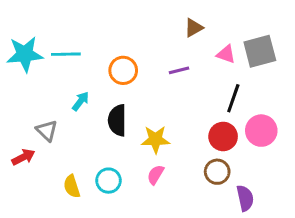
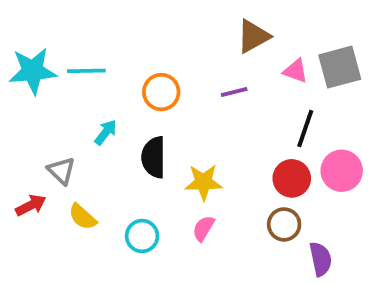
brown triangle: (194, 28) -> (253, 36), size x1.4
yellow semicircle: (72, 186) -> (83, 217), moved, turned -30

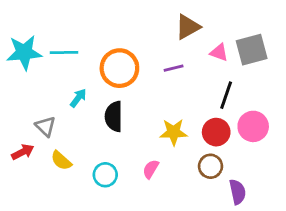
orange circle: (161, 92) -> (119, 68), size x1.4
yellow star: (203, 182) -> (174, 132), moved

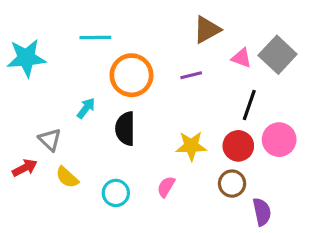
gray square: (252, 50) -> (278, 55), turned -32
cyan line: (64, 52) -> (95, 38), moved

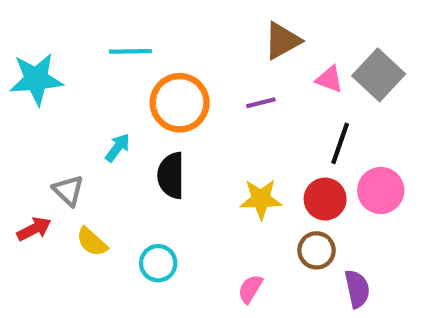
pink semicircle: (166, 187) -> (250, 289), moved

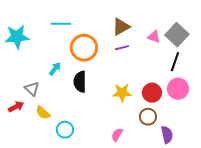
brown triangle: (282, 41) -> (121, 27), moved
black line: (340, 143) -> (175, 62), moved
cyan circle: (158, 263) -> (65, 130), moved

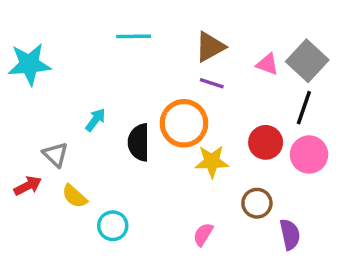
cyan line: (61, 24) -> (134, 36), moved
orange circle: (84, 48) -> (184, 123), moved
purple line: (122, 48) -> (212, 83), turned 32
red circle: (152, 93) -> (266, 142), moved

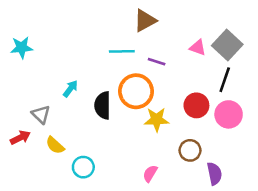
cyan line: (134, 36) -> (122, 51), moved
brown triangle: (210, 47) -> (145, 21), moved
cyan star: (29, 64) -> (22, 48), size x0.7

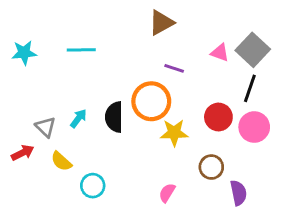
cyan line: (122, 51) -> (81, 50), moved
cyan arrow: (70, 89) -> (78, 118), moved

